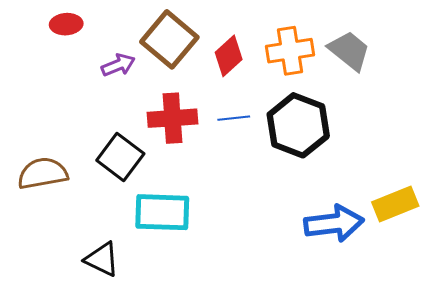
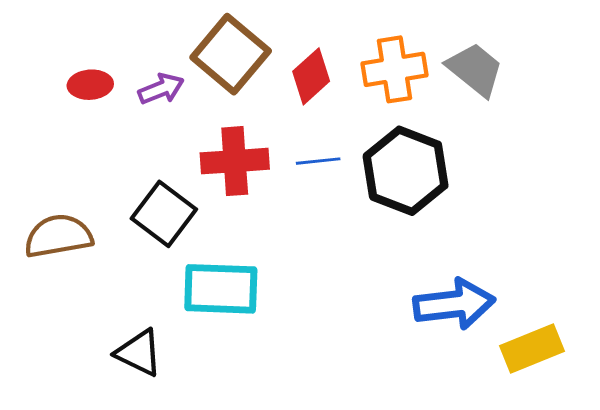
red ellipse: (66, 24) -> (90, 85), moved
yellow rectangle: (395, 204) -> (532, 349), moved

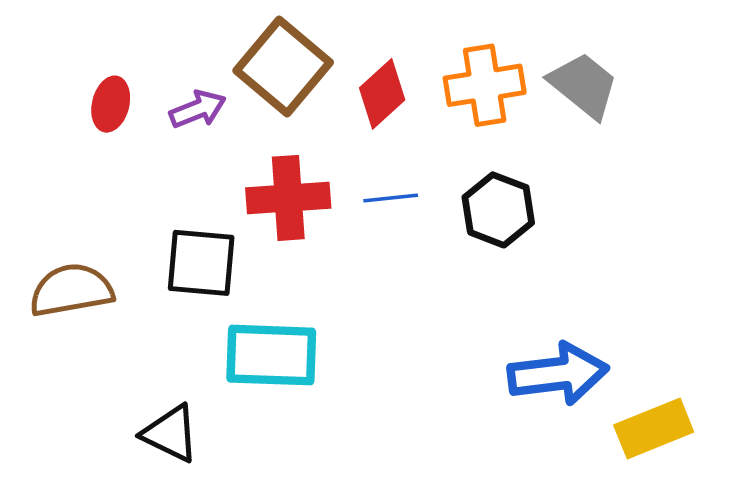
red ellipse: (90, 85) -> (111, 104), turned -72
black hexagon: (406, 171) -> (498, 210), size x0.7
black square: (164, 214) -> (201, 263), turned -32

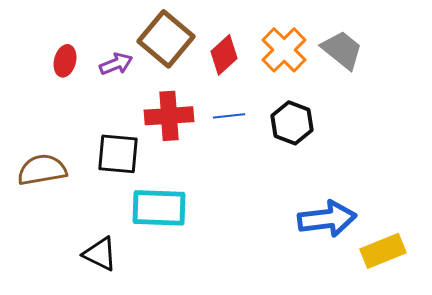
orange cross: (485, 85) -> (284, 50), turned -36

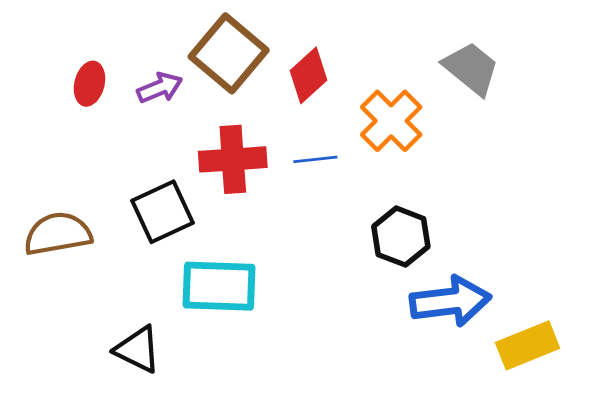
orange cross: (284, 50) -> (391, 121), moved
black hexagon: (292, 123) -> (401, 237), moved
black square: (118, 154) -> (163, 212), turned -30

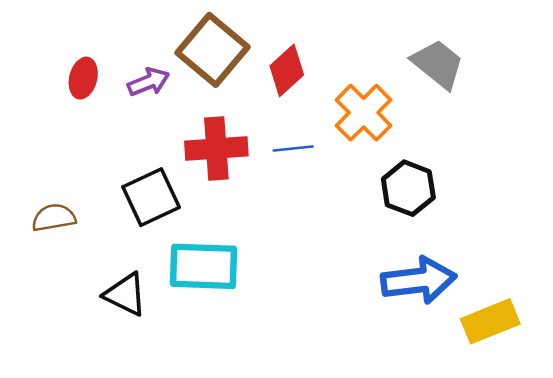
brown semicircle: (58, 234) -> (54, 218), size x0.7
black hexagon: (401, 237) -> (408, 188), moved
black triangle: (138, 350) -> (125, 294), moved

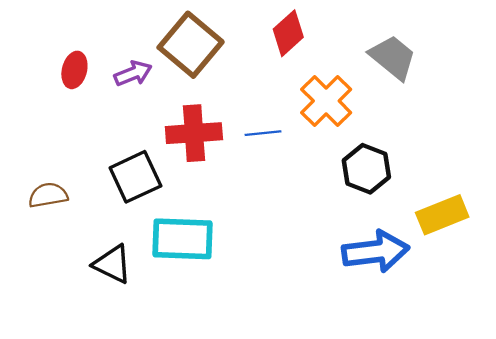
red diamond: (287, 70) -> (288, 33), moved
yellow rectangle: (490, 321) -> (442, 215), moved

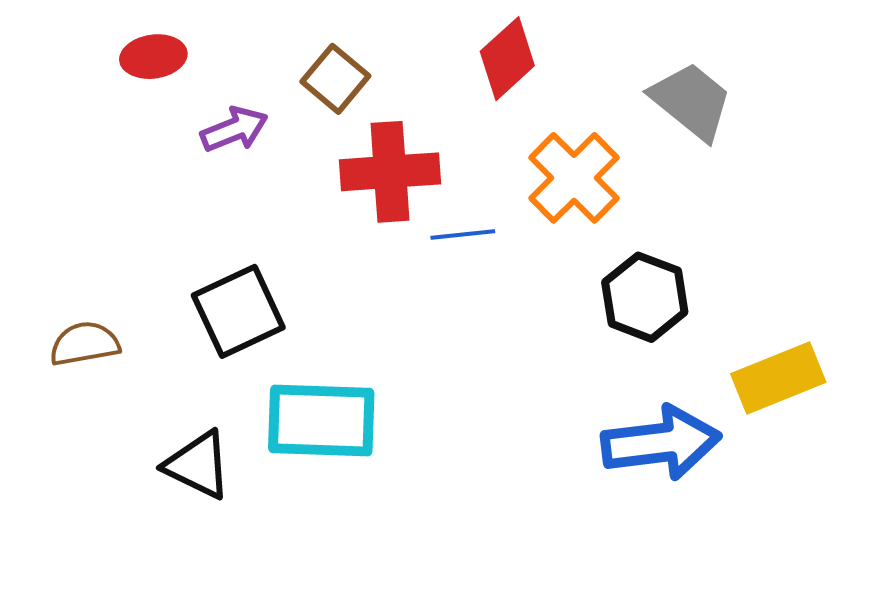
brown square: (191, 45) -> (335, 79), size x0.6
red ellipse: (74, 70) -> (153, 57), moved, turned 68
red cross: (194, 133) -> (390, 172), moved

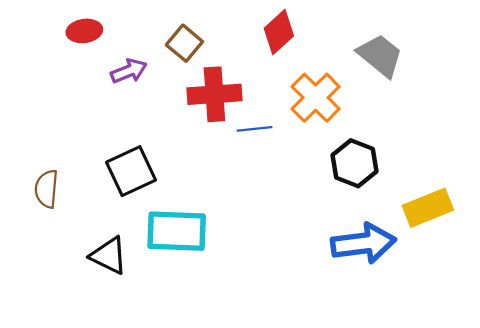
brown semicircle: (85, 344) -> (47, 189), turned -75

